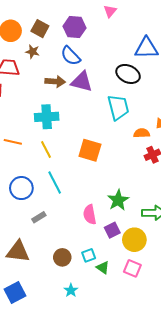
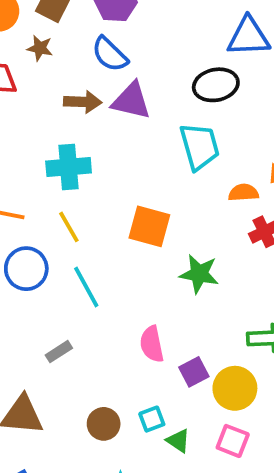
black ellipse: (128, 74) -> (216, 85), turned -35
blue circle: (21, 188) -> (26, 269), moved
green star: (118, 200) -> (199, 274), moved, turned -30

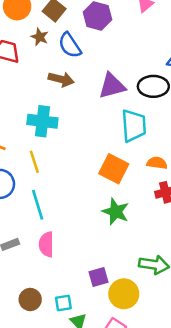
blue semicircle: (110, 54) -> (70, 45), moved
purple triangle: (131, 101) -> (112, 86), moved, turned -40
orange square: (149, 226) -> (114, 169), moved
pink semicircle: (152, 344) -> (46, 244), moved

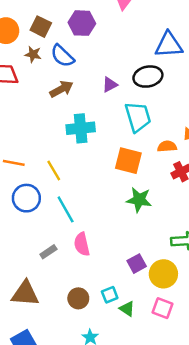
brown arrow: (61, 79) -> (61, 89), turned -30
purple triangle: (112, 86) -> (110, 85), size x0.6
cyan cross: (42, 121) -> (81, 128), moved

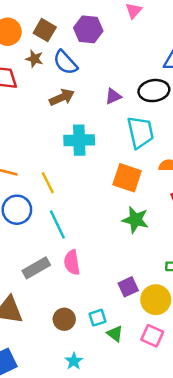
gray rectangle: (48, 252) -> (36, 268), size x1.5

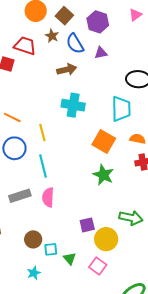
purple triangle: (113, 96) -> (101, 53), moved
cyan square: (98, 318) -> (51, 249), moved

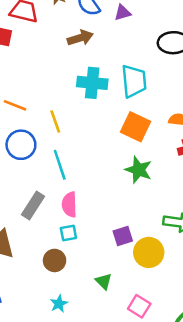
cyan trapezoid: (121, 109) -> (134, 81), moved
gray rectangle: (20, 196) -> (33, 205), turned -35
cyan square: (51, 249) -> (68, 233), moved
pink square: (98, 266) -> (139, 306), moved

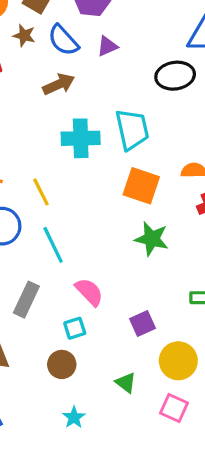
pink semicircle: (69, 205) -> (89, 292), moved, turned 145
yellow circle: (149, 252) -> (178, 361), moved

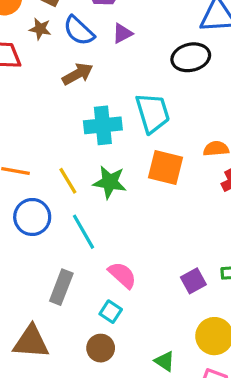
green star: (152, 239) -> (110, 182), moved
purple square: (143, 324) -> (193, 281), moved
cyan square: (75, 328) -> (111, 312), turned -35

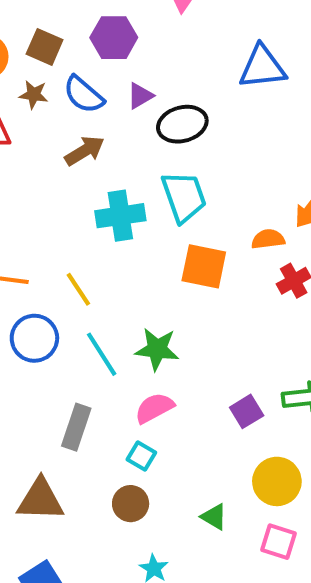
black ellipse: (191, 57) -> (182, 124), moved
green star: (110, 182) -> (157, 349), moved
pink semicircle: (122, 275) -> (154, 408), turned -68

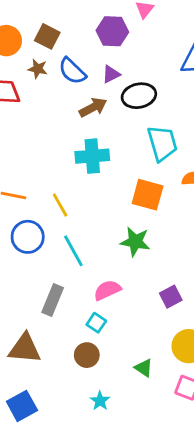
purple hexagon: (114, 38) -> (112, 31), moved
brown arrow: (85, 151) -> (93, 107), moved
cyan trapezoid: (184, 197) -> (162, 143), moved
green star: (157, 349) -> (135, 242), moved

